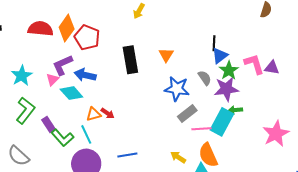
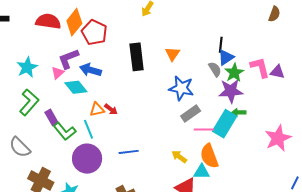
gray semicircle: (205, 78) -> (215, 69), moved

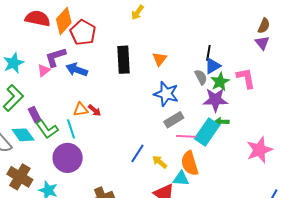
purple triangle: (277, 72) -> (262, 43), moved, turned 35
cyan diamond: (76, 87) -> (23, 135), moved
blue line: (129, 152) -> (137, 153), moved, turned -54

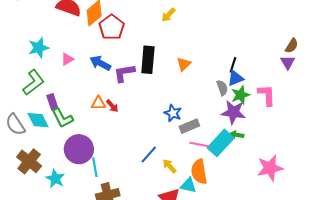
purple L-shape: (55, 57) -> (124, 73), moved
blue star: (166, 94) -> (173, 113), moved, size x0.7
cyan line: (71, 129) -> (95, 167), moved

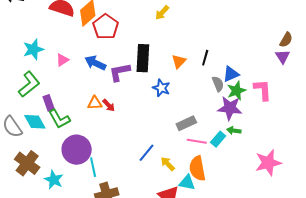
black line: (233, 65) -> (205, 58), moved
blue star: (173, 113) -> (161, 88), moved
cyan rectangle: (221, 143) -> (218, 139), size x0.6

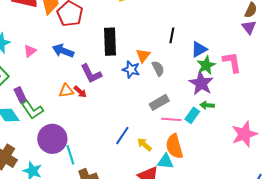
orange triangle: (179, 61) -> (143, 56), moved
purple L-shape: (120, 72) -> (91, 74), moved, turned -100
gray semicircle: (218, 84) -> (158, 68), moved
purple star: (230, 108) -> (201, 83), turned 30

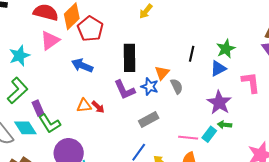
pink triangle: (30, 51) -> (50, 41), moved, size x1.5
green star: (206, 65) -> (226, 49), moved
purple L-shape: (91, 74) -> (125, 90), moved
gray rectangle: (159, 102) -> (149, 119), moved

